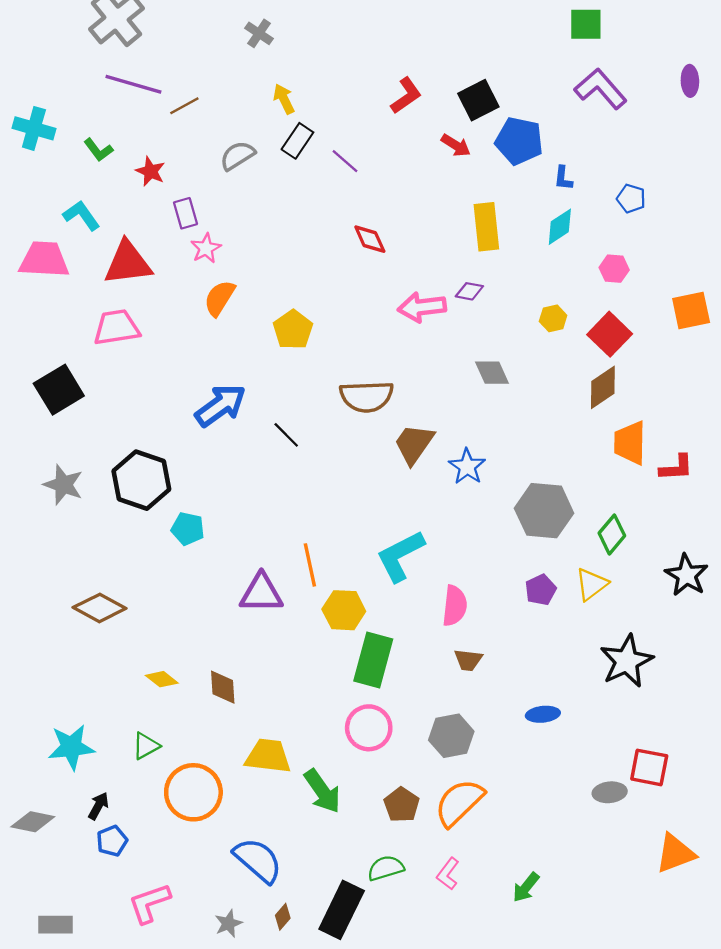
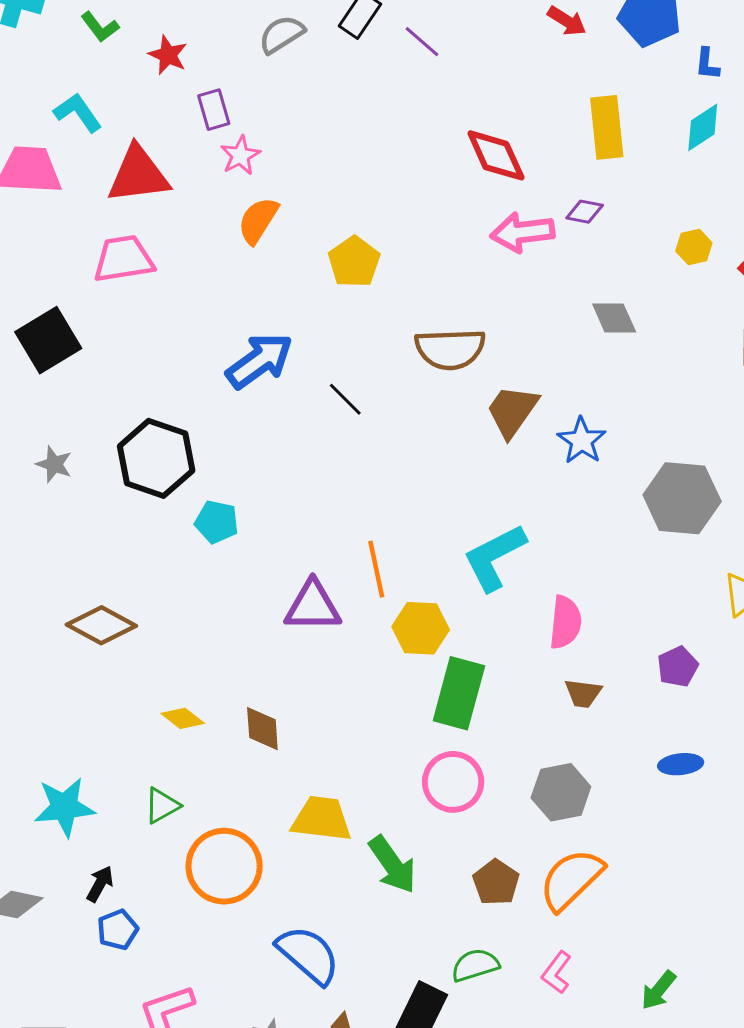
red diamond: (370, 239) -> (496, 155), moved, size x1.4
gray star: (63, 485) -> (54, 464), size x0.7
purple pentagon: (541, 590) -> (678, 667), moved

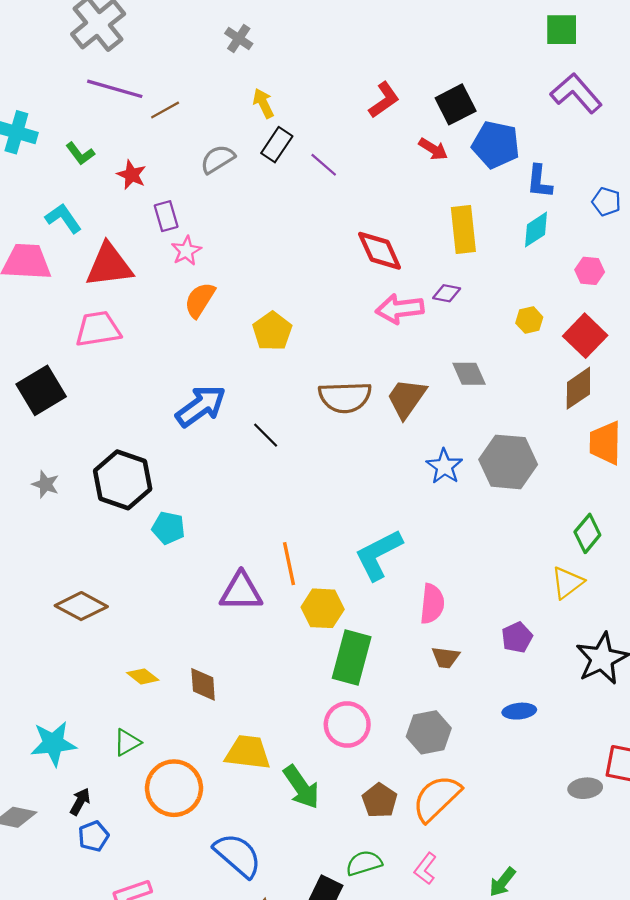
blue L-shape: (707, 64) -> (539, 182), size x1.4
brown trapezoid: (512, 411) -> (406, 398), moved
gray hexagon: (682, 498) -> (508, 462), moved

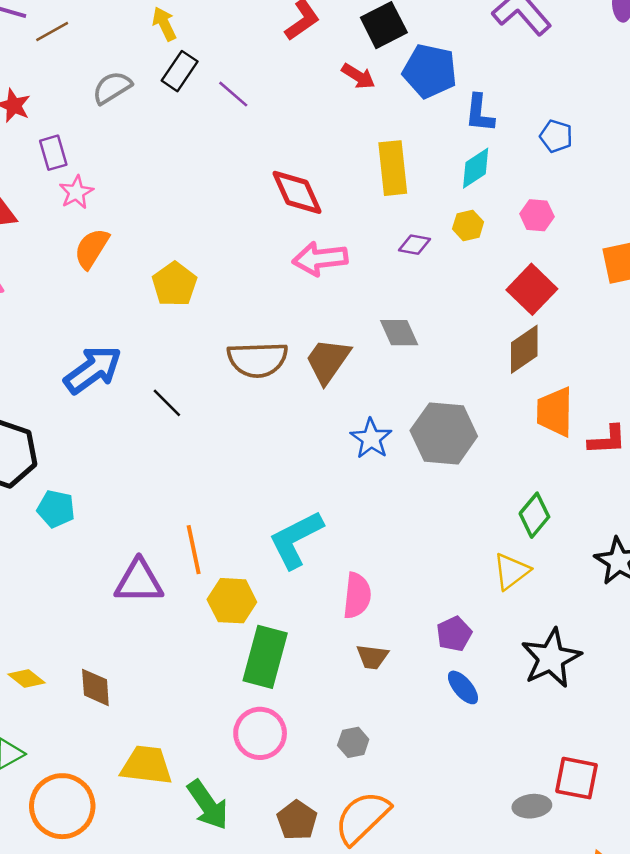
purple diamond: (447, 293) -> (414, 245), moved
yellow hexagon: (529, 320) -> (468, 225), moved
blue ellipse: (519, 711) -> (463, 687), moved, turned 56
gray hexagon: (429, 732) -> (353, 742), size x0.6

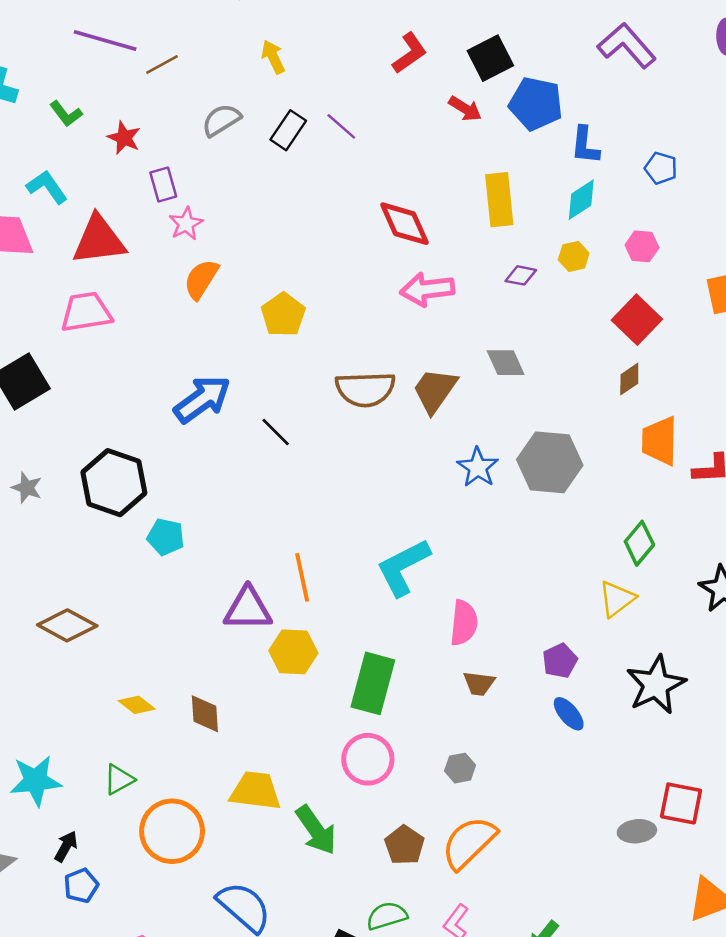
black rectangle: (180, 71) -> (288, 130), moved
brown diamond: (524, 349) -> (629, 379), size x0.7
yellow hexagon: (232, 601) -> (293, 652), moved

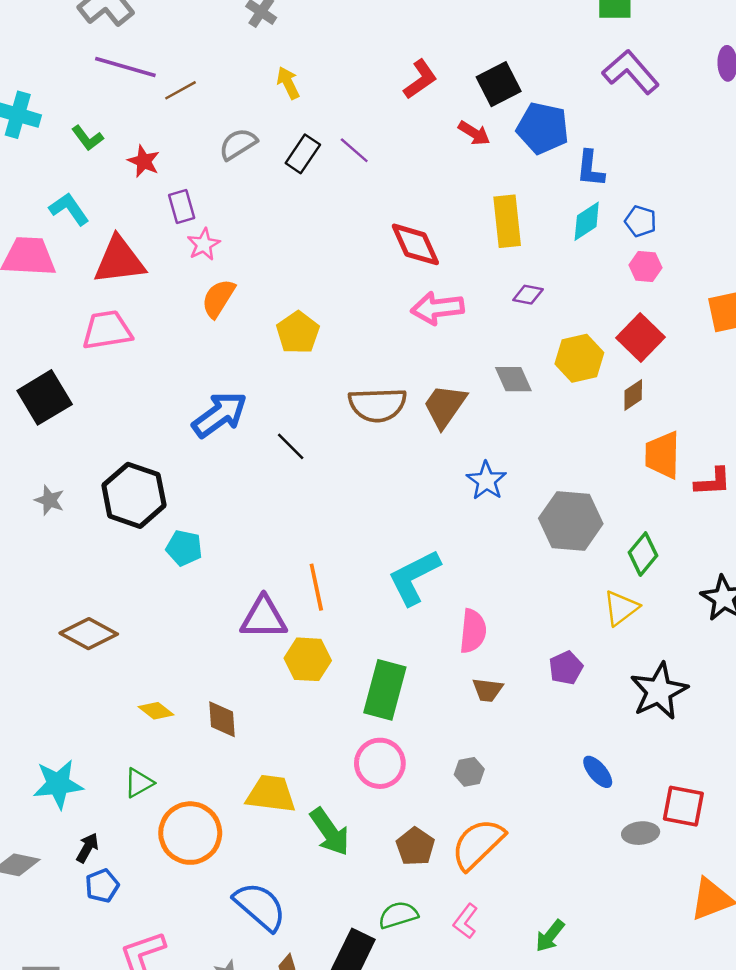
blue pentagon: (661, 168) -> (641, 221), moved
yellow hexagon: (574, 256) -> (579, 358), moved, size x1.6
gray hexagon: (550, 462) -> (571, 521), moved
blue ellipse: (569, 714) -> (598, 772), moved

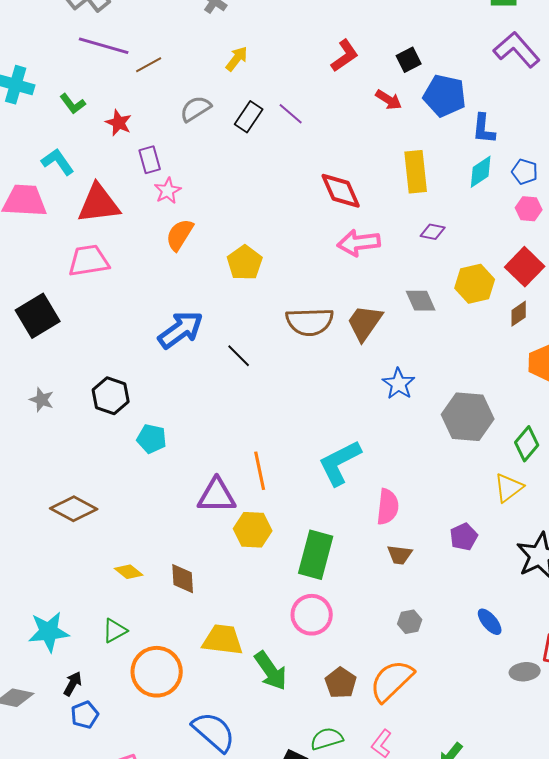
yellow arrow: (288, 83) -> (237, 59), turned 64
black square: (499, 84) -> (409, 60), size x0.7
black hexagon: (134, 495) -> (111, 396), size x0.7
gray hexagon: (469, 772) -> (410, 622), moved

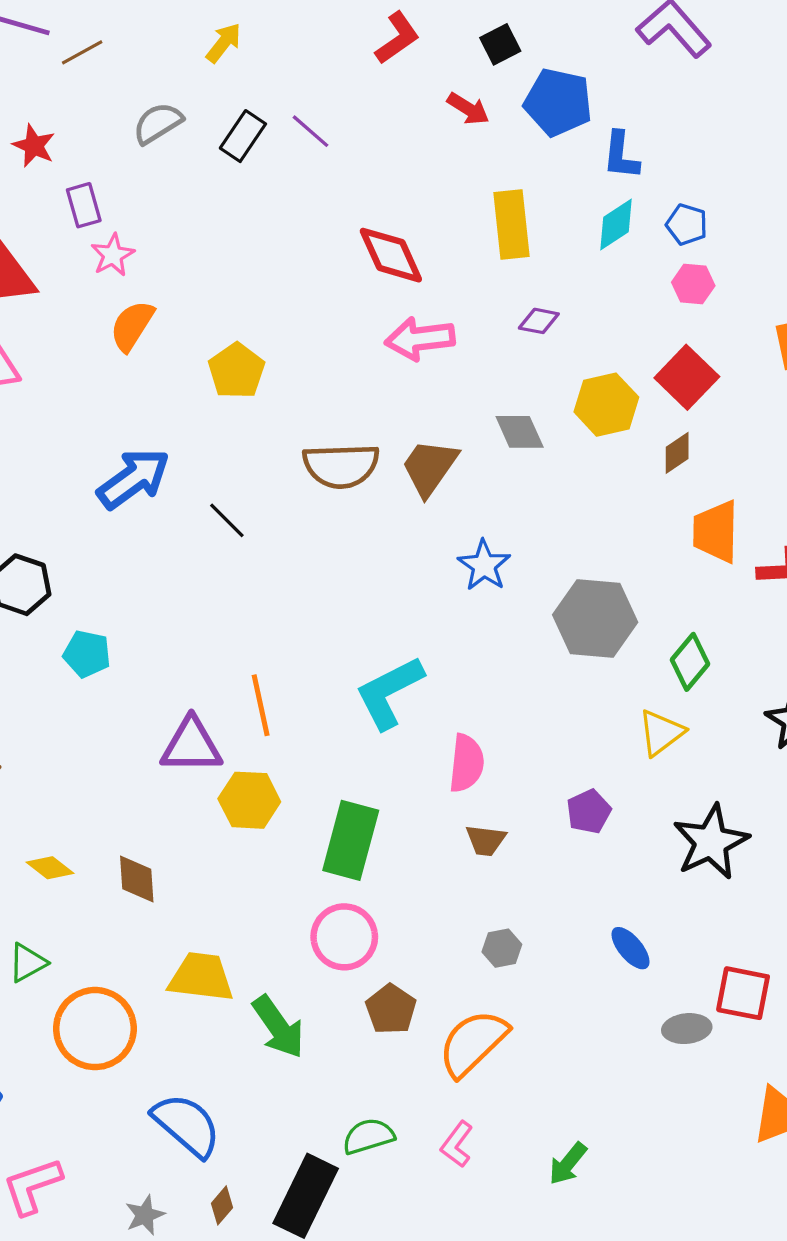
brown pentagon: (341, 683) -> (391, 1009), moved

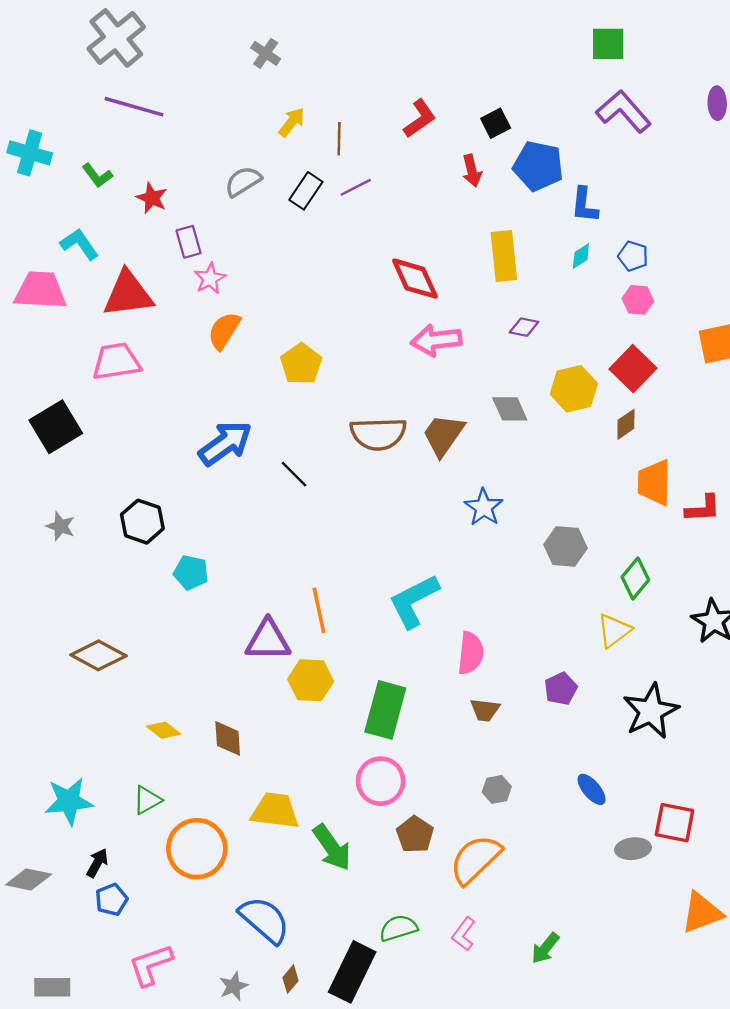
brown line: (82, 52) -> (339, 139), moved, turned -60
red arrow: (468, 109) -> (472, 171), turned 44
purple line: (310, 131) -> (356, 187), turned -68
cyan diamond: (616, 224) -> (581, 256), size x0.7
gray hexagon: (595, 618) -> (565, 546), size x0.7

